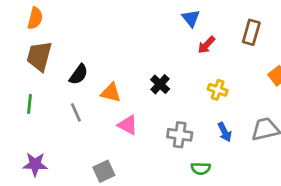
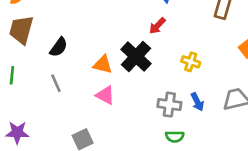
red arrow: (206, 45) -> (157, 26), moved
black cross: (160, 84) -> (136, 57), size x1.6
orange triangle: (111, 93) -> (103, 65), moved
gray cross: (180, 135) -> (169, 105), moved

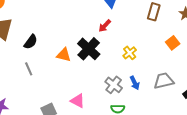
yellow cross: (191, 62) -> (130, 53), turned 32
pink triangle: (105, 95) -> (78, 101), moved
gray cross: (169, 105) -> (114, 85), turned 30

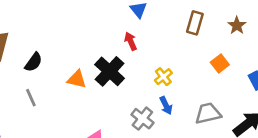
red arrow: (105, 26) -> (131, 41), turned 112
blue arrow: (135, 83) -> (166, 105), moved

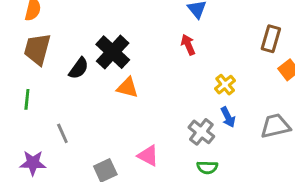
brown rectangle: (195, 23) -> (271, 39), moved
black cross: (110, 71) -> (113, 52), moved
gray line: (31, 98) -> (62, 133), moved

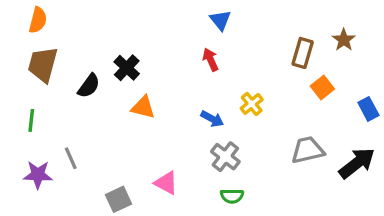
black cross: (113, 52) -> (127, 68), size x0.7
blue arrow: (228, 117) -> (212, 119), moved, turned -36
purple star: (33, 163) -> (38, 175), moved

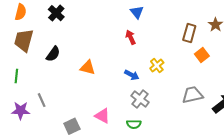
black cross: (127, 68) -> (56, 13), moved
green semicircle: (232, 196) -> (134, 124), moved

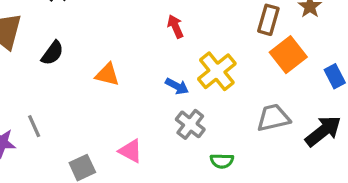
orange square: (202, 55) -> (288, 55), size x1.5
yellow cross: (157, 65) -> (217, 71), size x1.6
green semicircle: (134, 124) -> (222, 161), moved

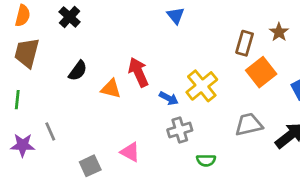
red arrow: (175, 26) -> (138, 72), moved, size x1.5
black semicircle: (52, 53) -> (78, 71), moved
gray cross: (190, 124) -> (180, 130), turned 35

